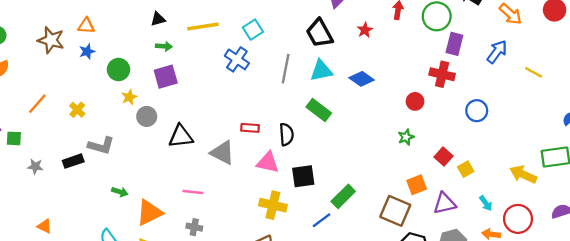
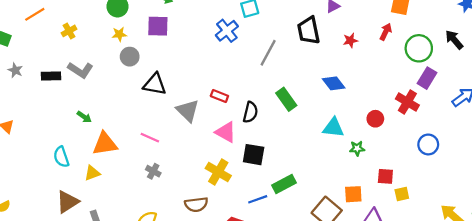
cyan triangle: (321, 71) -> (333, 128), moved
red square: (443, 157) -> (385, 176), turned 35
gray cross: (194, 227) -> (153, 171), moved

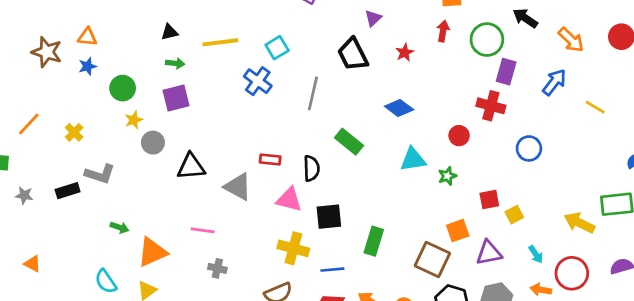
green rectangle: (284, 184) -> (374, 241), turned -30
blue line: (258, 199) -> (332, 270), moved, turned 30

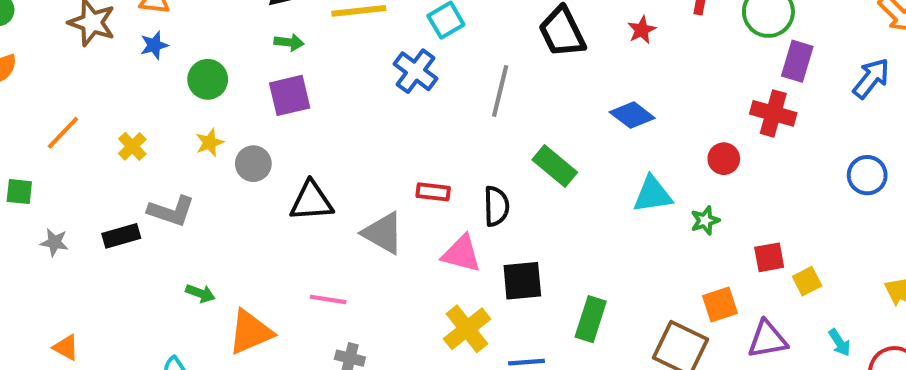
yellow star: (134, 120) -> (210, 143), moved
blue circle: (529, 148) -> (867, 175), moved
yellow cross: (293, 248) -> (467, 329), turned 36

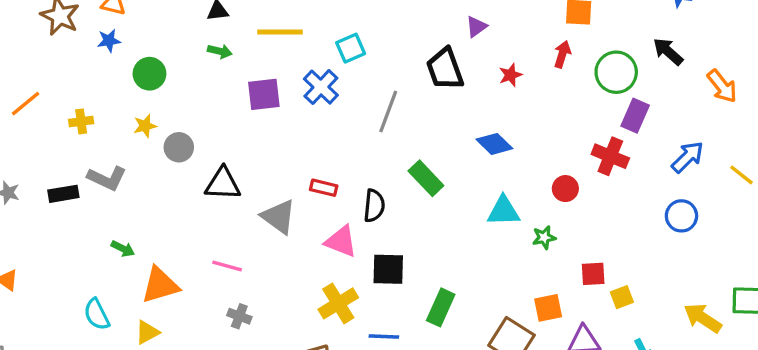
blue arrow: (871, 78) -> (688, 157), moved
purple square: (290, 95) -> (264, 94), moved
yellow cross: (132, 146) -> (81, 121), turned 30

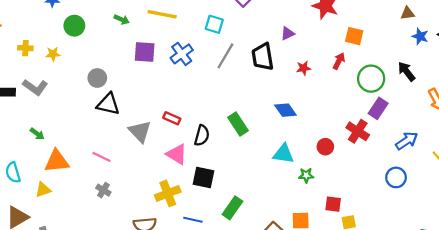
cyan square: (351, 48) -> (214, 24), moved, turned 30
gray line: (388, 112) -> (225, 56), moved
yellow star: (145, 126) -> (53, 54), moved
gray circle: (179, 147) -> (97, 78), moved

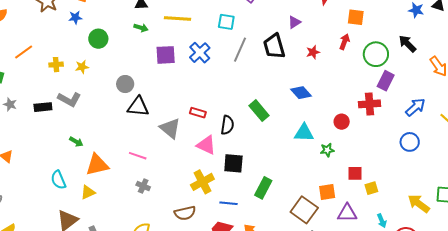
red cross: (358, 131) -> (369, 104), turned -30

